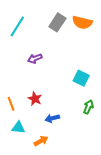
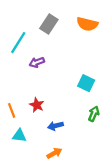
gray rectangle: (57, 22) -> (49, 24), moved
cyan line: (17, 27) -> (18, 43), moved
orange arrow: (41, 141) -> (54, 153), moved

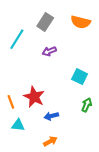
purple arrow: (37, 62) -> (49, 51), moved
red star: (37, 105) -> (34, 97), size x1.5

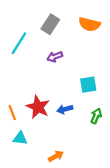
cyan square: (80, 77) -> (88, 85), turned -35
blue arrow: (51, 116) -> (65, 109), moved

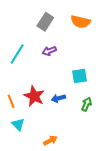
cyan line: (19, 43) -> (17, 54), moved
cyan triangle: (20, 138) -> (18, 124), turned 40

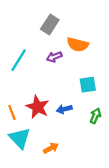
orange semicircle: (80, 22) -> (78, 45), moved
cyan triangle: (18, 124) -> (20, 138), size x1.5
orange arrow: (50, 140) -> (51, 148), moved

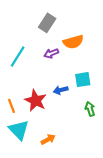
orange semicircle: (78, 45) -> (73, 42), turned -30
blue arrow: (64, 109) -> (61, 90), moved
green arrow: (95, 116) -> (90, 109), turned -40

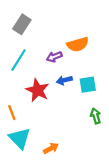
gray rectangle: (47, 23) -> (22, 24), moved
blue arrow: (61, 90) -> (64, 80), moved
red star: (36, 101) -> (37, 90), moved

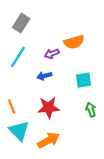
blue arrow: (64, 80) -> (44, 76), moved
red star: (37, 90) -> (49, 108), moved, turned -30
orange arrow: (51, 148) -> (49, 140), size x1.5

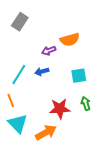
cyan line: (18, 57) -> (19, 75), moved
red star: (49, 108) -> (60, 109), moved

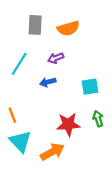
gray rectangle: (20, 22) -> (35, 25), moved, turned -30
orange semicircle: (70, 40) -> (68, 28), moved
cyan line: (19, 75) -> (19, 64), moved

